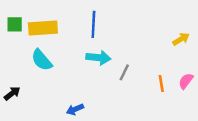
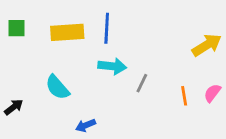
yellow rectangle: (43, 28) -> (67, 32), moved
yellow arrow: (181, 39) -> (207, 45), size x1.5
cyan semicircle: (42, 60) -> (57, 87), moved

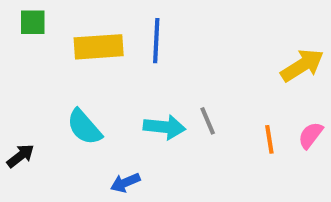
green square: (16, 28) -> (33, 22), moved
cyan arrow: (112, 66) -> (164, 127), moved
gray line: (142, 83) -> (208, 121), turned -48

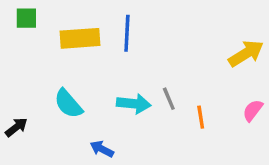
orange line: (269, 139) -> (201, 117), moved
blue arrow: (125, 183) -> (102, 149), turned 50

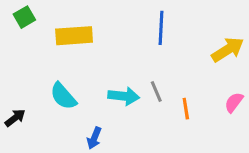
green square: (26, 18) -> (24, 17), turned -30
blue line: (127, 33) -> (161, 28), moved
blue arrow: (102, 149) -> (94, 138), turned -95

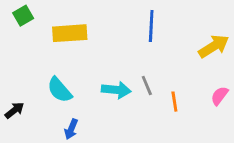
blue arrow: (94, 138) -> (71, 129), moved

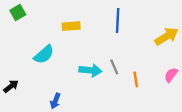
yellow rectangle: (70, 33) -> (71, 26), moved, size x0.7
cyan semicircle: (60, 90) -> (44, 54), moved, turned -90

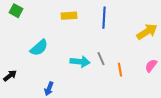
green square: (18, 12) -> (16, 11), turned -32
yellow rectangle: (71, 26) -> (69, 16), moved

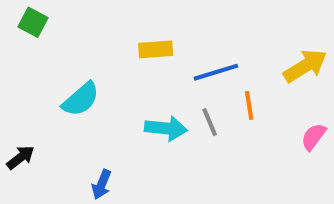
yellow rectangle: (69, 16) -> (156, 49), moved
blue line: (104, 18) -> (216, 72), moved, turned 70
orange line: (120, 70) -> (249, 105), moved

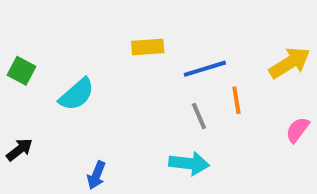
green square: (33, 22) -> (21, 71), moved
cyan arrow: (166, 128) -> (189, 163), moved

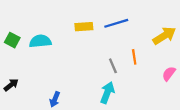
blue line: (205, 69) -> (116, 23), moved
cyan semicircle: (77, 94) -> (40, 41), moved, turned -145
cyan arrow: (189, 163) -> (107, 93), turned -75

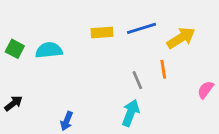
yellow arrow: (164, 36) -> (181, 38), moved

